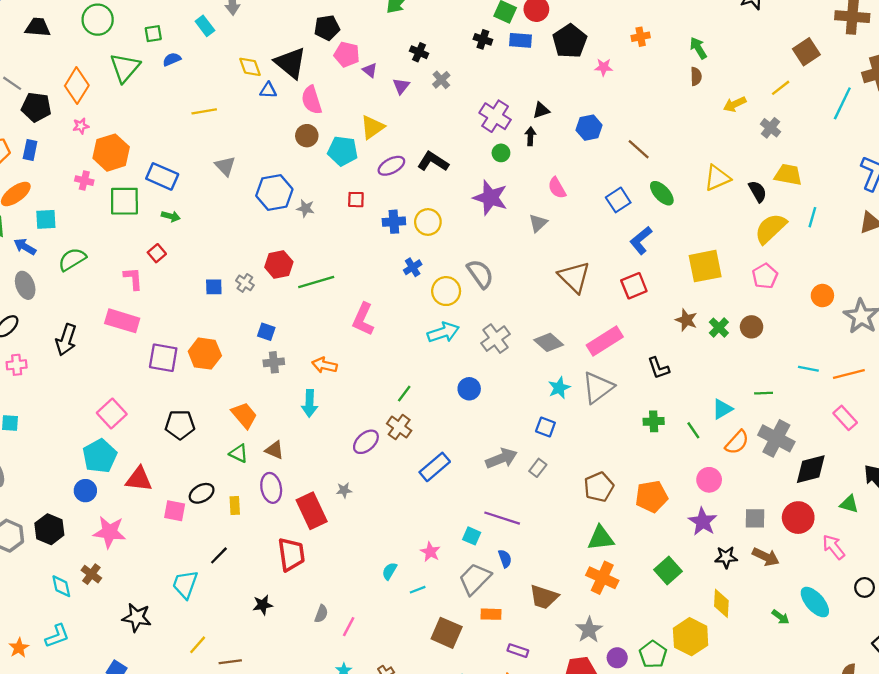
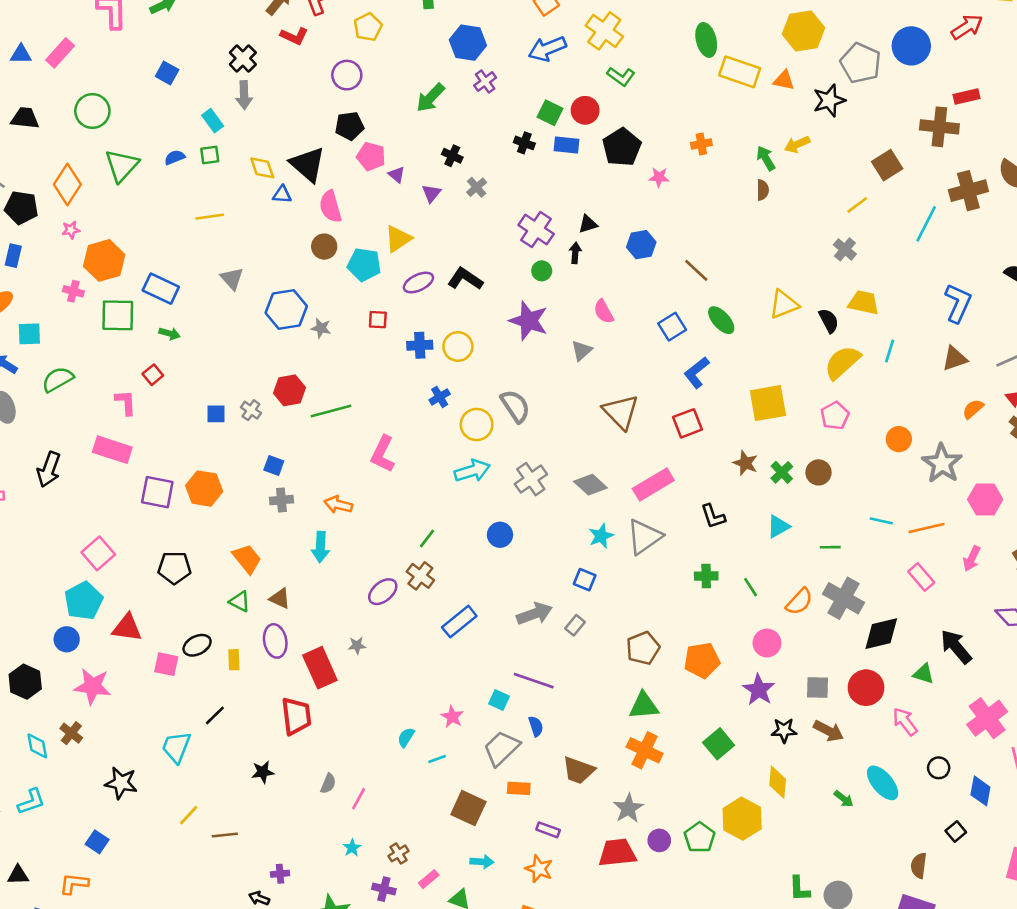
green square: (153, 34) -> (210, 155), moved
yellow arrow: (735, 104) -> (797, 144), moved
cyan triangle: (722, 409) -> (778, 526), moved

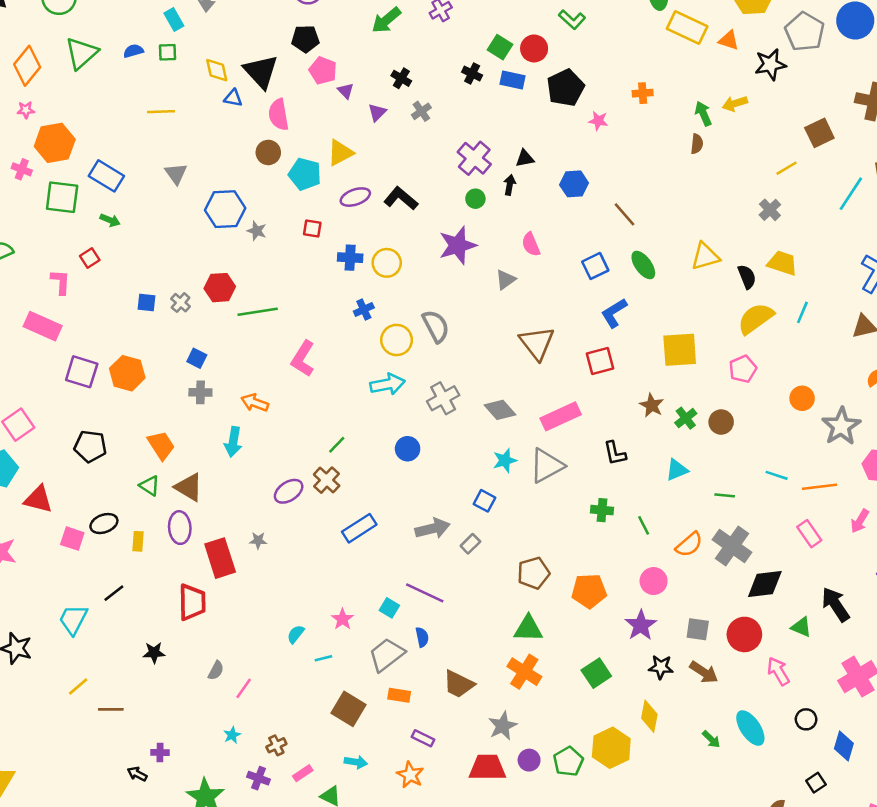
purple star: (529, 321) -> (458, 245), turned 30
brown triangle: (280, 599) -> (189, 487), size x1.4

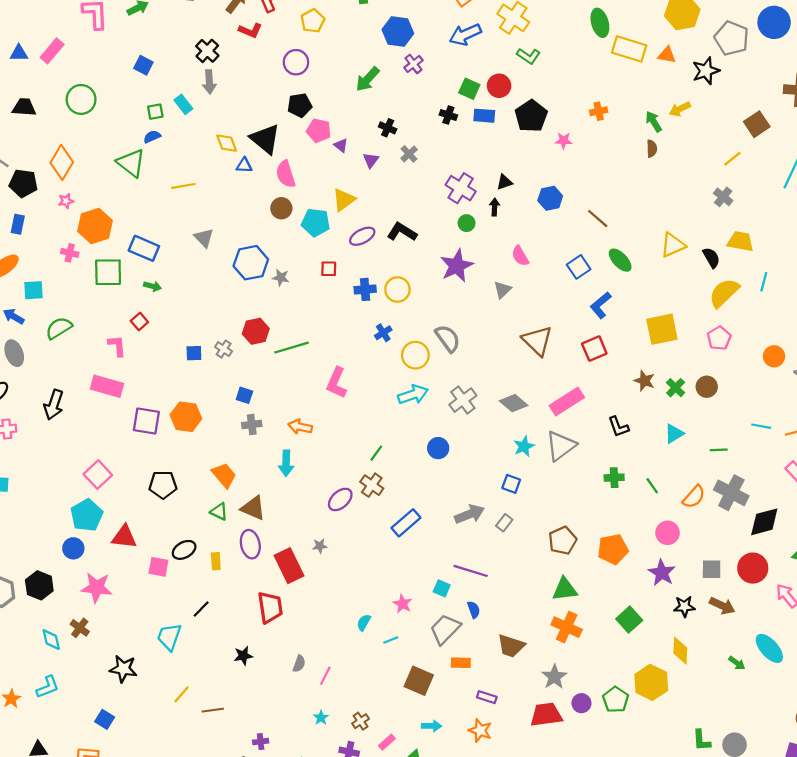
green square: (168, 52) -> (155, 112), moved
green triangle: (82, 53) -> (131, 163), moved, turned -32

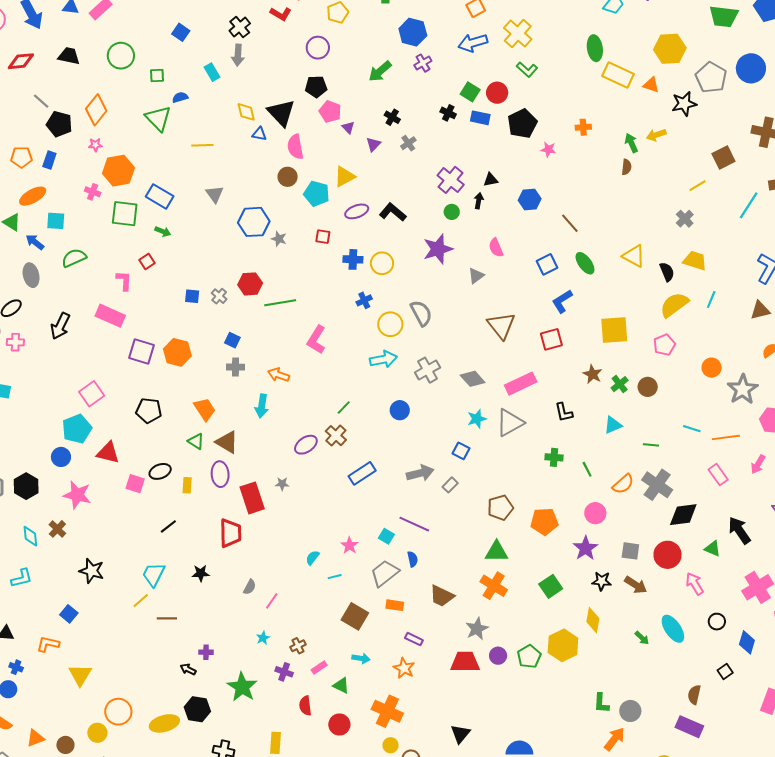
green square: (155, 112) -> (157, 75), moved
yellow triangle: (673, 245) -> (634, 256), turned 45
cyan trapezoid: (169, 637) -> (154, 574), moved

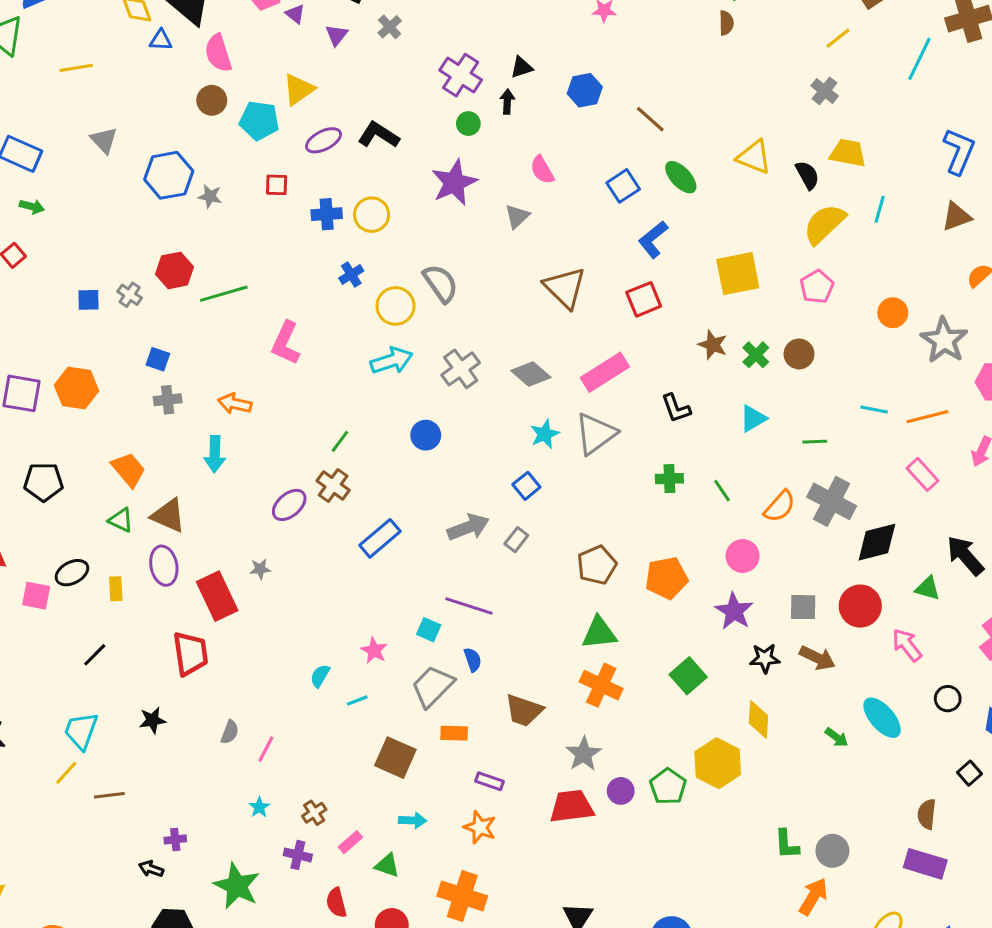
blue square: (461, 451) -> (526, 486), turned 30

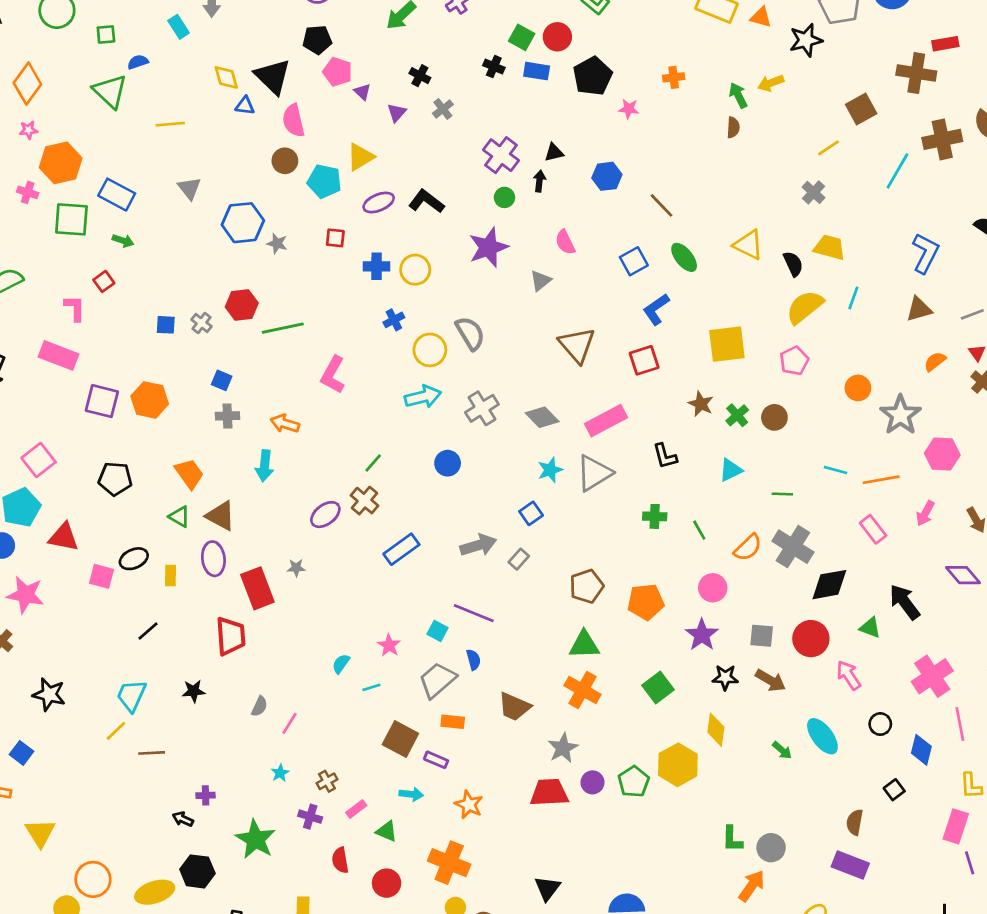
purple rectangle: (490, 781) -> (436, 760), moved

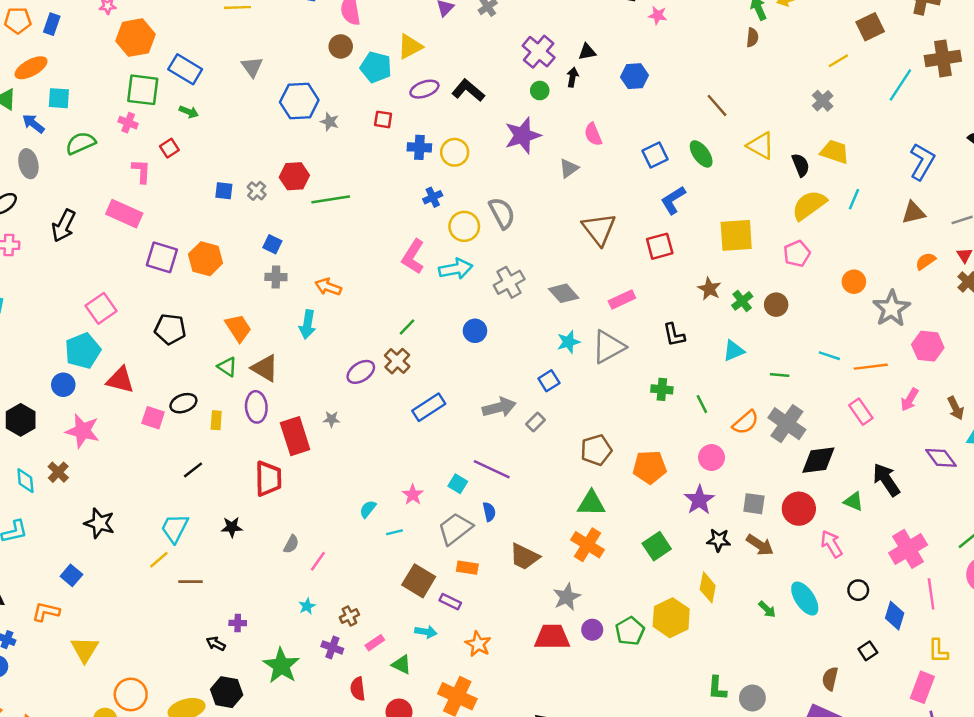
pink cross: (28, 192) -> (128, 123), moved
brown line: (662, 205) -> (717, 105), moved
pink L-shape: (333, 375) -> (413, 257), moved
pink rectangle: (606, 421) -> (622, 300), size x0.7

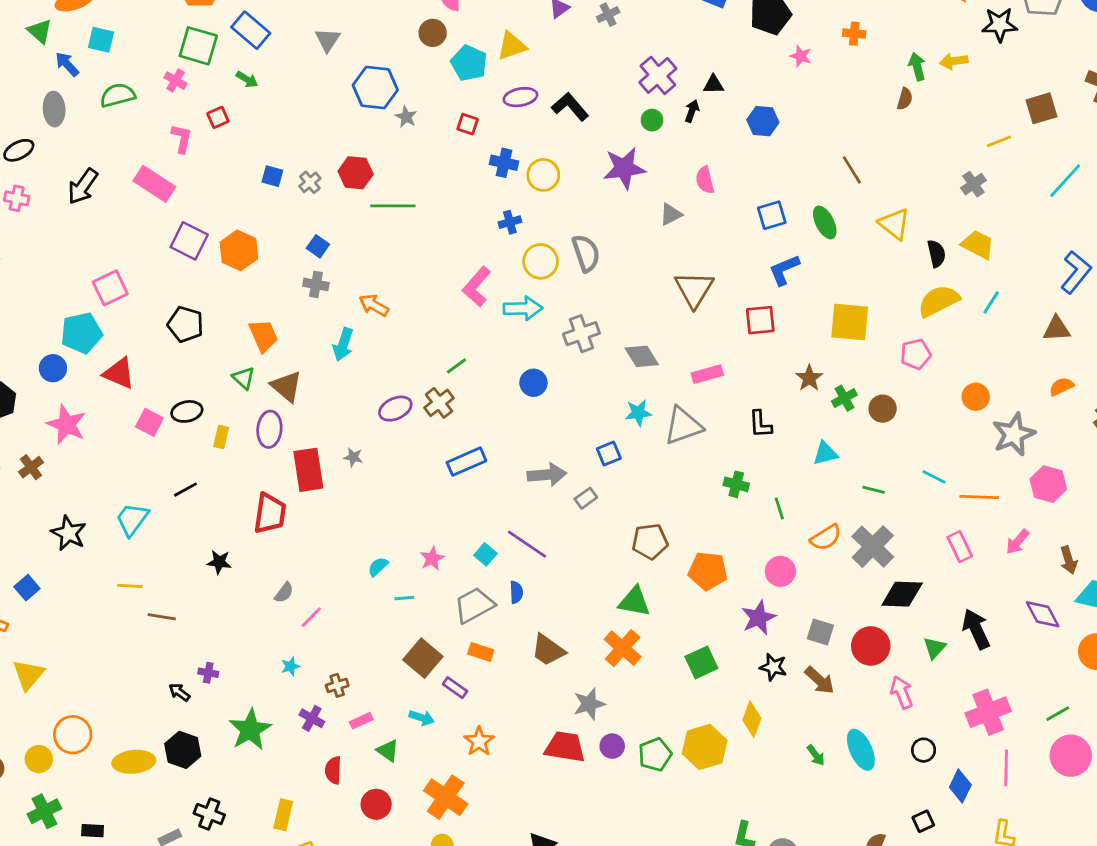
green triangle: (854, 501) -> (935, 648), turned 40
cyan trapezoid: (175, 528) -> (132, 519), moved
yellow line: (159, 560) -> (130, 586), turned 35

